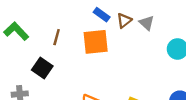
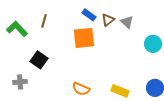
brown line: (57, 37) -> (44, 21), moved

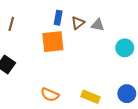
blue rectangle: (89, 15) -> (58, 18), turned 64
gray triangle: (127, 22) -> (98, 25), turned -32

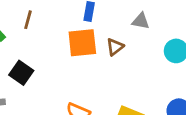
brown triangle: (78, 23) -> (115, 47), moved

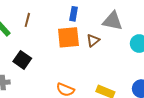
gray triangle: (141, 21) -> (112, 21), size x1.5

